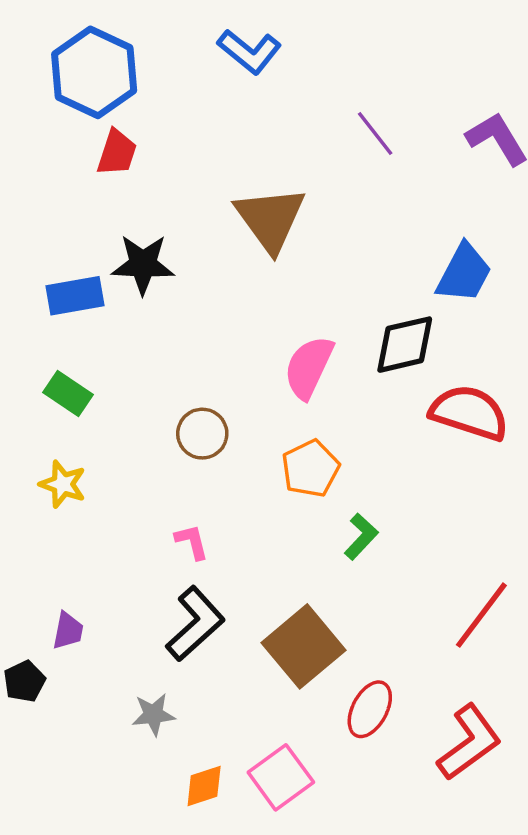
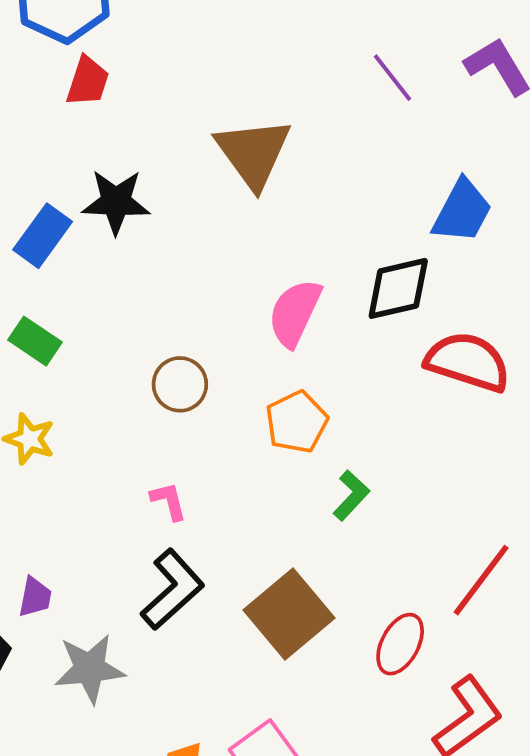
purple line: (375, 133) -> (393, 78), moved
blue rectangle: (75, 296) -> (43, 236), turned -44
red ellipse: (370, 709) -> (400, 644), moved
gray star: (153, 714) -> (90, 669), moved, size x1.5

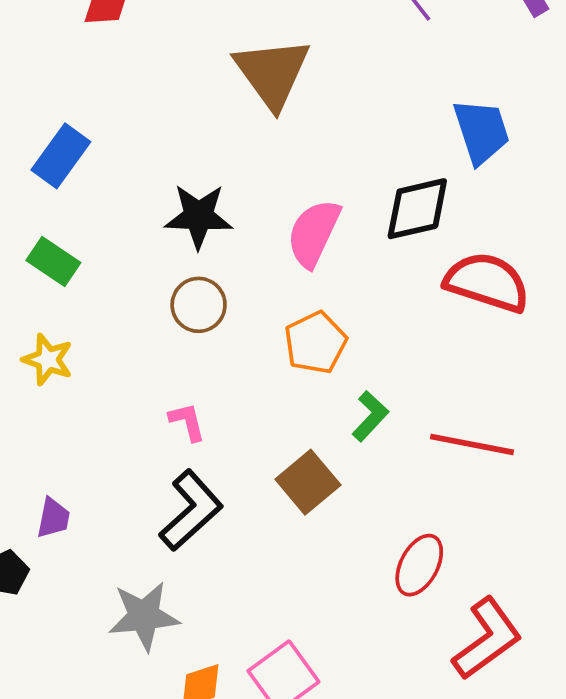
black star: (116, 202) -> (199, 216), moved
blue trapezoid: (462, 211) -> (481, 131), turned -46
red line: (481, 580) -> (472, 444), moved, turned 64
brown square: (289, 614) -> (308, 482), moved, size x0.7
gray star: (90, 669) -> (144, 616), moved

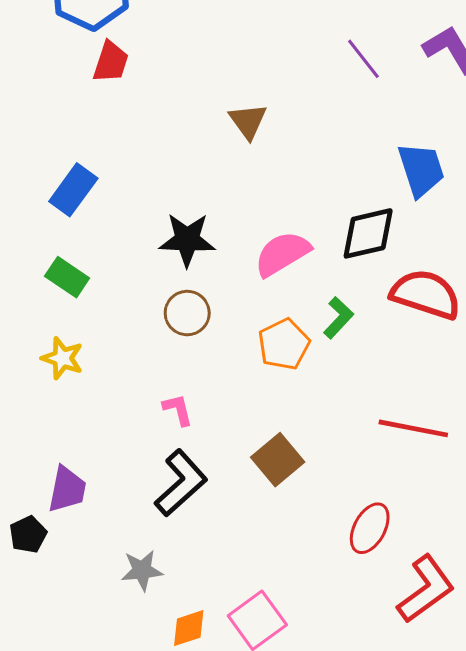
brown triangle: (272, 73) -> (248, 121), size x0.6
pink semicircle: (314, 233) -> (282, 254), turned 34
green L-shape: (370, 416) -> (338, 318), moved
purple trapezoid: (53, 518) -> (67, 489), size x1.4
gray star: (144, 616) -> (142, 570), size x0.7

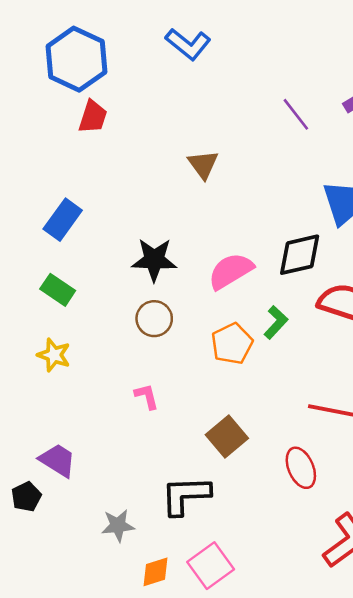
black L-shape: (181, 483) -> (186, 495), moved, turned -140
purple trapezoid: (67, 489) -> (58, 460), turned -69
red ellipse: (370, 528) -> (301, 468), moved, turned -51

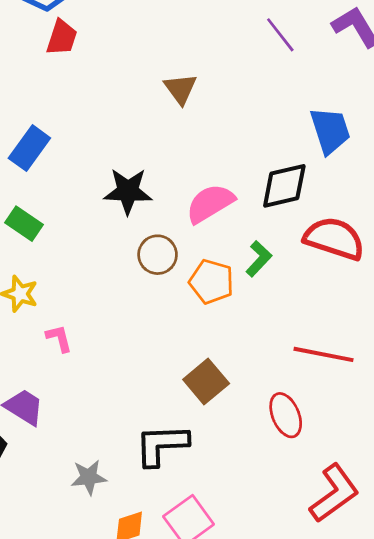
brown circle: (154, 319) -> (158, 255), moved
orange pentagon: (232, 344) -> (211, 282), turned -30
pink L-shape: (147, 396) -> (59, 338), moved

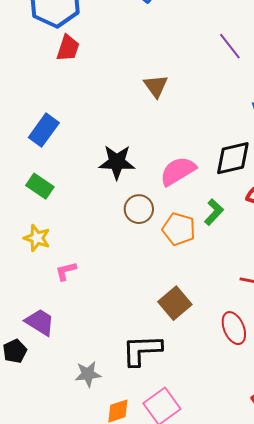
pink L-shape: (59, 338) -> (66, 271), turned -90

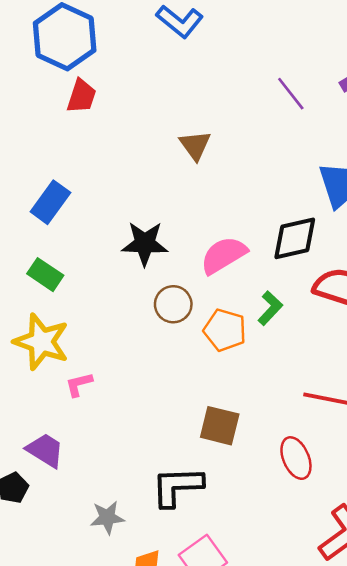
yellow star: (37, 238) -> (41, 342), size x1.6
brown square: (175, 303) -> (220, 426), turned -36

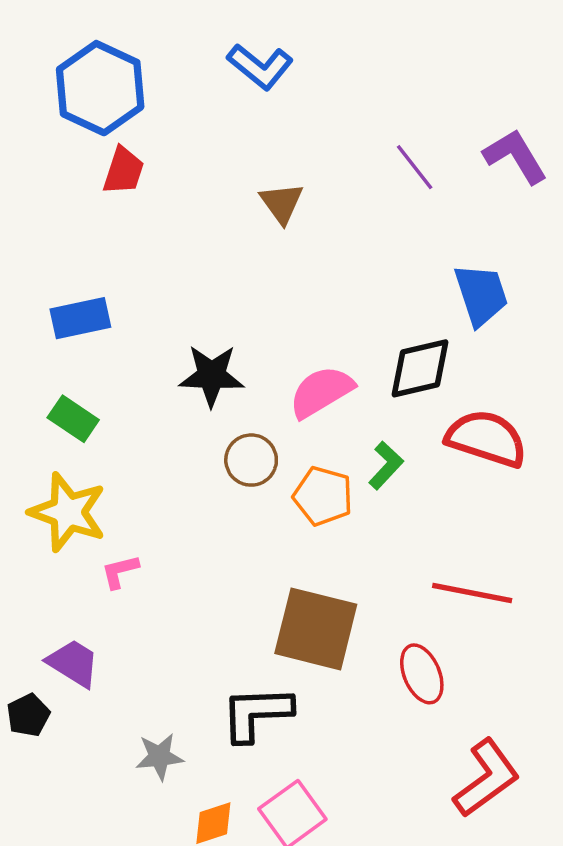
brown triangle: (195, 145) -> (282, 203), moved
blue rectangle: (50, 202) -> (80, 318), turned 42
brown square: (220, 426) -> (316, 629), size x1.5

